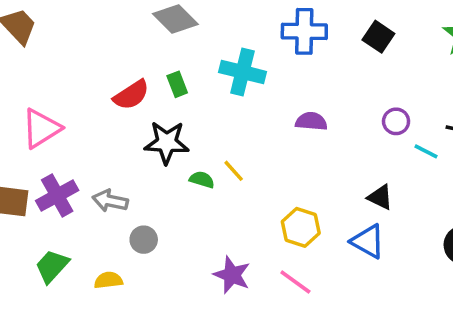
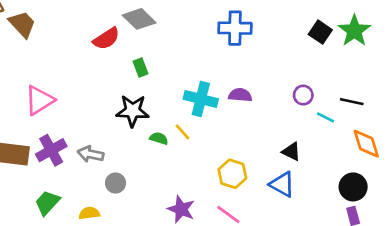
black square: (378, 37) -> (320, 32), moved
cyan cross: (242, 72) -> (201, 99), moved
red semicircle: (131, 95) -> (106, 39), moved

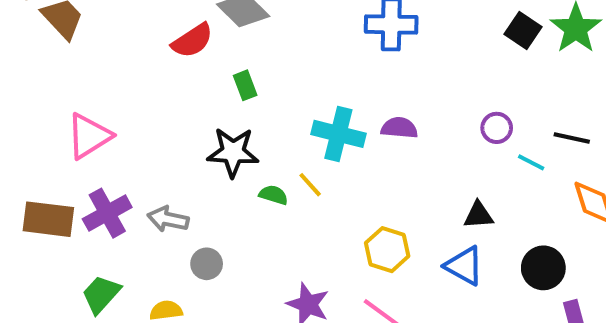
black triangle: (291, 151) -> (478, 215), turned -30
black circle: (353, 187) -> (543, 268), moved

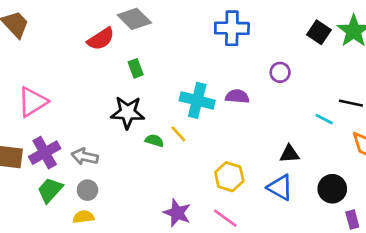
purple circle: (497, 128) -> (280, 72), moved
gray circle: (207, 264) -> (87, 190), moved
green trapezoid: (101, 294) -> (50, 190), moved

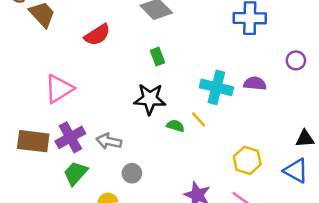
red semicircle: (101, 39) -> (97, 35), moved
gray circle: (87, 190) -> (132, 173), moved

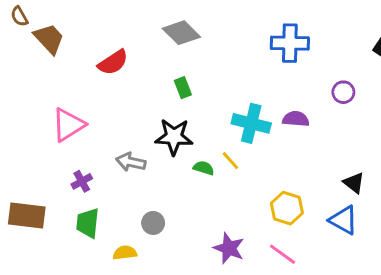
purple cross: (70, 137) -> (82, 181), size x0.6
black triangle: (305, 139) -> (354, 183), turned 42
brown rectangle: (33, 141) -> (27, 216), moved
gray arrow: (109, 141) -> (131, 162), moved
green trapezoid: (76, 173) -> (88, 223), turned -36

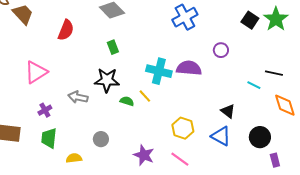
blue cross: (290, 43) -> (185, 17), turned -30
red semicircle: (113, 62) -> (66, 30), turned -35
purple semicircle: (296, 119) -> (189, 68), size x1.4
gray circle: (153, 223) -> (101, 139), moved

